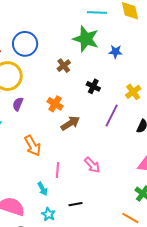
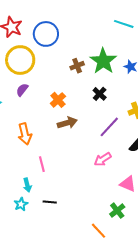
green star: (86, 39) -> (103, 61), moved
pink arrow: (92, 165) -> (103, 159), moved, turned 84
pink line: (58, 170) -> (42, 164), turned -35
cyan arrow: (43, 189) -> (27, 185), moved

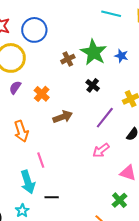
orange cross: (58, 100) -> (42, 94), moved
cyan arrow: (27, 185) -> (28, 182), size x1.6
cyan star: (21, 204) -> (22, 211), moved

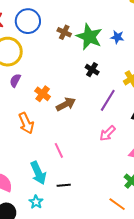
brown cross: (68, 59) -> (64, 32), moved, turned -32
orange cross: (42, 94) -> (43, 94), moved
pink line: (41, 160) -> (59, 150), moved

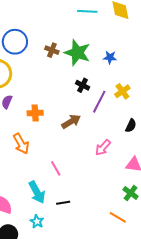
blue star: (117, 37) -> (110, 57), moved
orange cross: (43, 94) -> (35, 113), turned -35
purple line: (108, 100) -> (99, 102), moved
brown arrow: (66, 104) -> (71, 122), moved

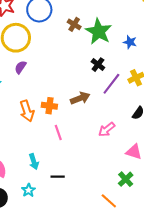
orange cross: (35, 113) -> (49, 106), moved
pink line: (56, 168) -> (58, 133), moved
cyan arrow: (37, 192) -> (34, 162), size x0.7

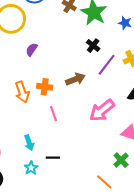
purple semicircle: (20, 67) -> (32, 50), moved
pink arrow: (107, 129) -> (102, 110), size x1.5
cyan star: (28, 190) -> (31, 168), moved

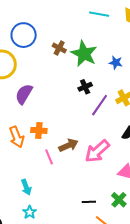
black cross: (93, 46) -> (85, 87), turned 32
purple semicircle: (32, 50) -> (24, 94), size x1.5
brown arrow: (75, 79) -> (68, 145), moved
black line: (53, 158) -> (89, 202), moved

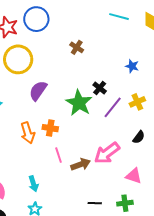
blue circle: (24, 35) -> (36, 19), moved
green star: (84, 54) -> (79, 103), moved
black cross: (85, 87) -> (100, 88), turned -32
brown arrow: (68, 145) -> (81, 164), moved
green cross: (119, 200) -> (125, 203), turned 35

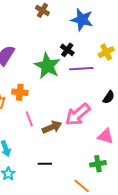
blue star: (132, 66) -> (82, 20), moved, size x1.6
yellow cross: (137, 102) -> (106, 52), moved
purple line: (113, 107) -> (81, 69), turned 50
black line: (95, 203) -> (45, 164), moved

